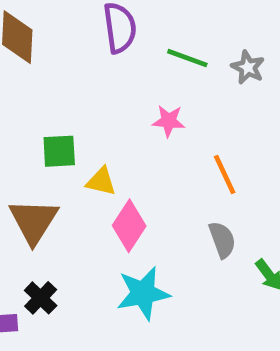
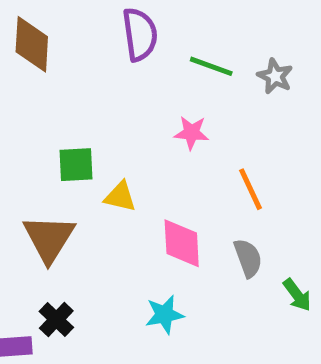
pink diamond: (129, 226) -> (182, 243), moved, turned -36
cyan star: (143, 293) -> (164, 315), size x0.7

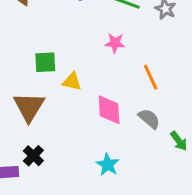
gray semicircle: (248, 258) -> (149, 119), turned -30
cyan star: (164, 315) -> (108, 165), moved, turned -30

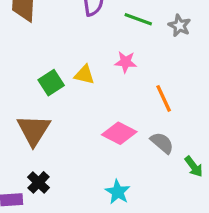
green square: (45, 62) -> (51, 83), turned -30
yellow triangle: (72, 82) -> (84, 75), moved
pink diamond: (109, 110) -> (119, 133), turned -60

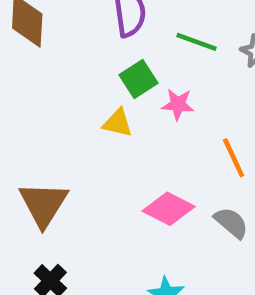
green square: (51, 83) -> (138, 79), moved

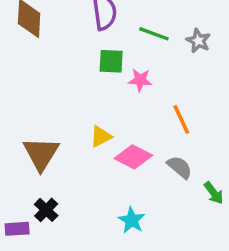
green square: (138, 79) -> (111, 61), turned 36
yellow triangle: (118, 123) -> (101, 136), moved, turned -40

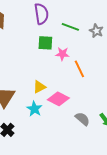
orange line: (181, 119) -> (79, 69), moved
gray semicircle: (180, 167) -> (82, 119), moved
cyan star: (132, 220) -> (34, 109), moved

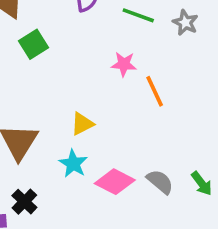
green square: (45, 43) -> (33, 44), moved, turned -35
pink diamond: (58, 99) -> (115, 182), moved

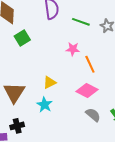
pink diamond: (115, 182) -> (87, 91), moved
black cross: (24, 202) -> (17, 126), turned 32

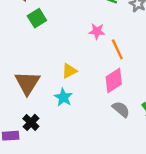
pink diamond: (87, 91) -> (114, 80), turned -60
black cross: (17, 126) -> (31, 122), turned -32

